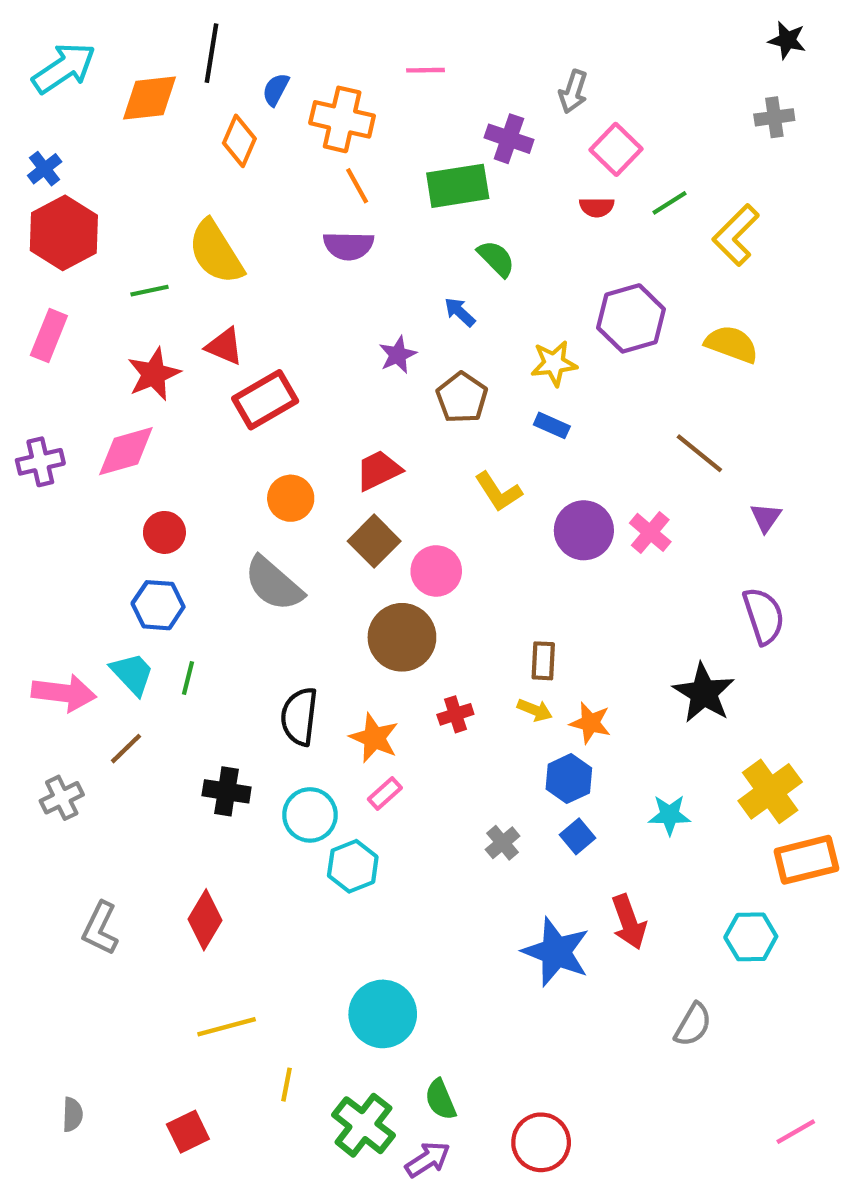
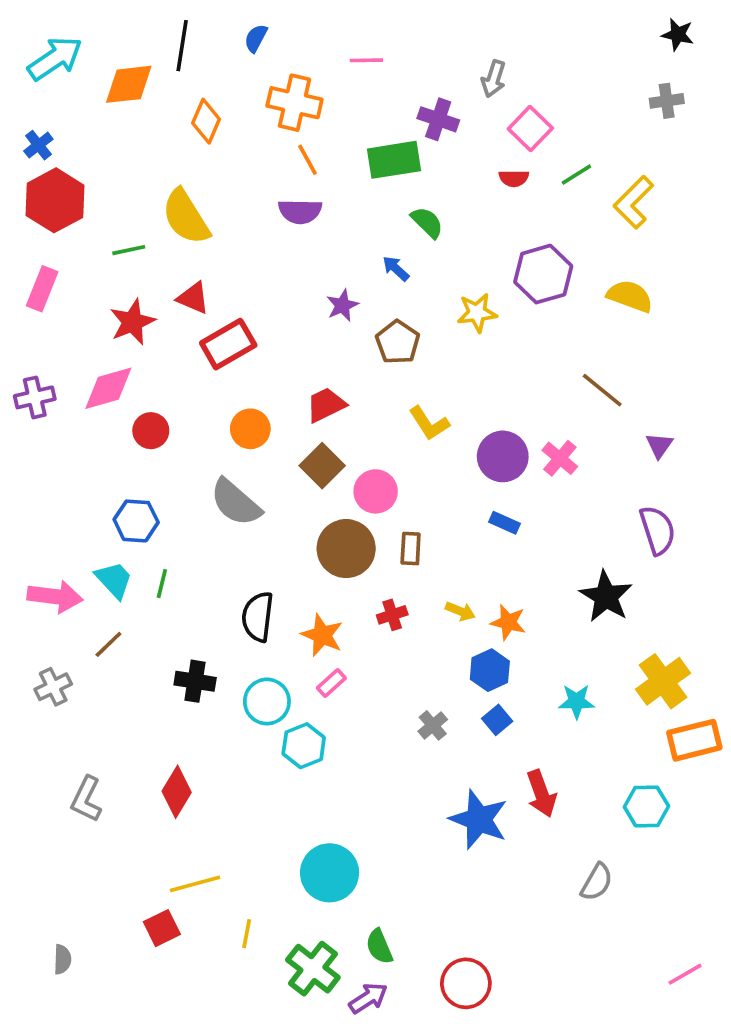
blue semicircle: (276, 89) -> (256, 38), moved
blue rectangle: (552, 425) -> (505, 523), moved
red circle: (164, 532) -> (151, 431), moved
brown rectangle: (543, 661) -> (411, 549), moved
red square: (188, 1132) -> (162, 928), moved

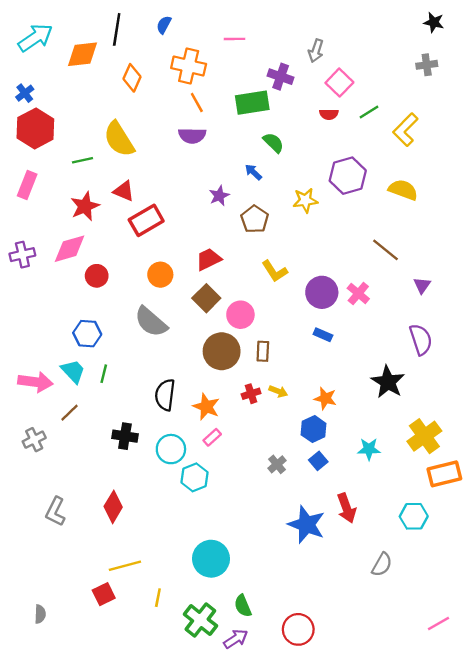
yellow arrow: (460, 611) -> (278, 391), moved

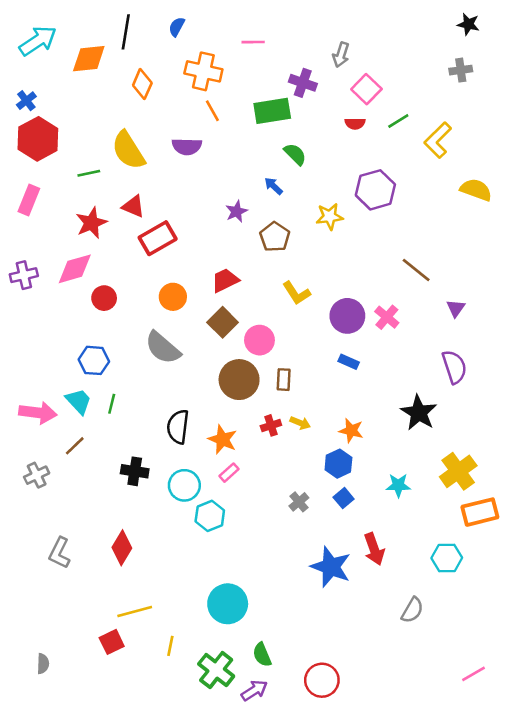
purple semicircle: (192, 136) -> (187, 146), moved
yellow semicircle: (403, 190) -> (476, 190), moved

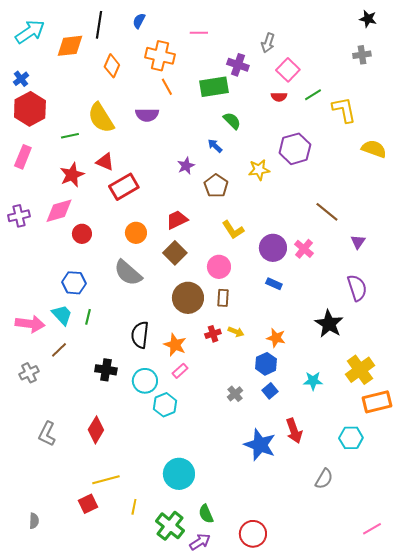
yellow L-shape: (438, 140) -> (344, 110), turned 124
pink circle: (259, 340) -> (219, 267), moved

